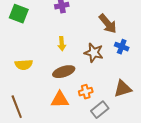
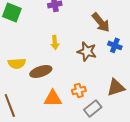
brown ellipse: (64, 72) -> (41, 71), moved

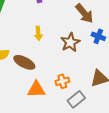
brown star: (87, 51) -> (70, 42), turned 30
brown ellipse: (41, 71) -> (24, 62), turned 45

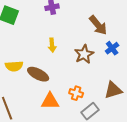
blue cross: (98, 36) -> (112, 48), turned 32
orange cross: (62, 81) -> (76, 93), turned 32

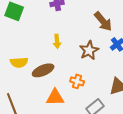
brown ellipse: (38, 74) -> (43, 70), turned -50
orange cross: (76, 93) -> (77, 81), moved

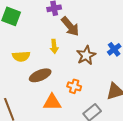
brown arrow: (103, 21) -> (70, 26), moved
yellow semicircle: (19, 62) -> (21, 56), moved

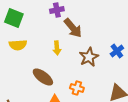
yellow semicircle: (21, 56) -> (18, 45), moved
brown ellipse: (40, 75) -> (43, 77), turned 60

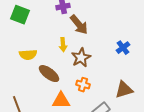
yellow semicircle: (18, 45) -> (28, 55), moved
brown star: (89, 57) -> (81, 58), moved

